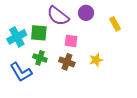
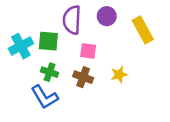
purple semicircle: (58, 16) -> (72, 20), turned 55
yellow rectangle: (115, 24) -> (143, 30), size x1.5
blue L-shape: (21, 72) -> (45, 97), moved

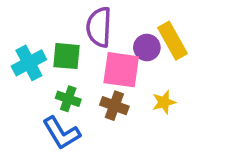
purple circle: (107, 16) -> (147, 47), moved
yellow rectangle: (143, 30) -> (173, 41), moved
pink square: (88, 51) -> (121, 70), size x1.6

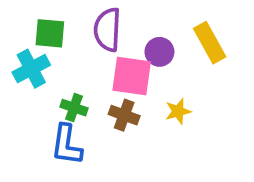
yellow rectangle: (173, 41) -> (210, 43), moved
green square: (67, 56) -> (50, 33), moved
blue L-shape: (61, 133) -> (67, 145), turned 39

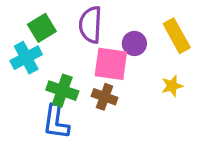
green square: (50, 33) -> (42, 28), turned -36
green cross: (74, 108) -> (62, 91), size x1.4
yellow star: (178, 111) -> (172, 86), moved

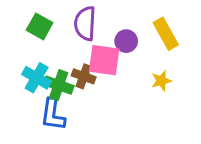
green square: (42, 28) -> (40, 26), turned -30
cyan cross: (26, 58) -> (37, 78), moved, turned -32
brown cross: (105, 97) -> (84, 76), moved

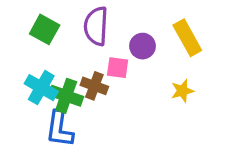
pink square: (104, 60) -> (118, 68), size x0.6

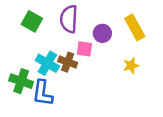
cyan cross: (41, 88) -> (47, 63), moved
green cross: (66, 96) -> (21, 81), moved

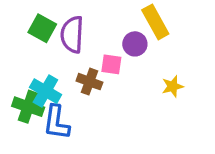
purple semicircle: (69, 19) -> (72, 35), moved
yellow rectangle: (135, 27) -> (155, 22), moved
cyan cross: (47, 63) -> (45, 91), moved

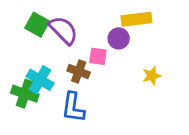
yellow rectangle: (155, 22) -> (137, 19), turned -68
purple semicircle: (72, 35) -> (63, 30), turned 132
blue L-shape: (56, 122) -> (73, 107), moved

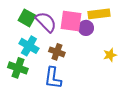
pink square: (98, 56) -> (71, 21), moved, size x1.6
cyan cross: (40, 80) -> (29, 46), moved

